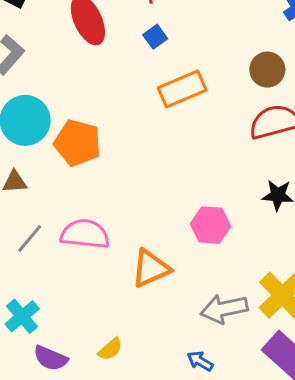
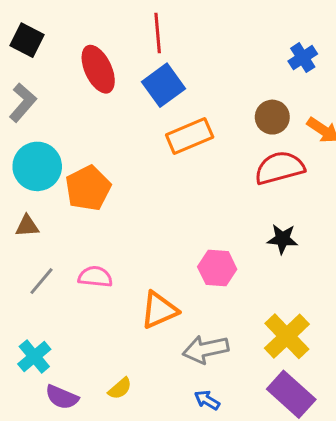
blue square: (155, 37) -> (163, 85), size x1.8
orange pentagon: (77, 143) -> (88, 188), turned 30
pink semicircle: (85, 234) -> (95, 277), size x0.7
gray arrow: (224, 309) -> (206, 349), moved

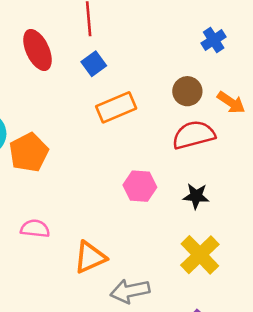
blue square: (163, 85) -> (94, 64), size x0.7
pink hexagon: (217, 268) -> (140, 186), moved
yellow cross: (287, 336) -> (200, 255), moved

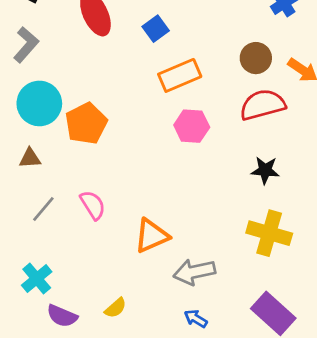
pink hexagon: (140, 186) -> (192, 126), moved
pink semicircle: (35, 229) -> (93, 205), turned 52
yellow cross: (200, 255) -> (269, 233), turned -30

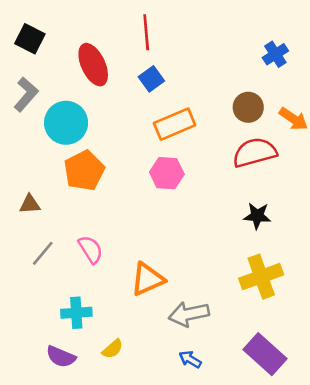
cyan circle: (39, 103) -> (66, 123), moved
pink hexagon: (192, 126) -> (167, 173), moved
yellow cross: (269, 233) -> (261, 277), turned -36
cyan cross: (37, 279) -> (76, 313), moved, turned 36

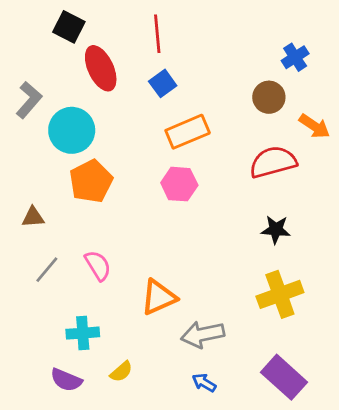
black square: (30, 39) -> (69, 27), moved
brown circle: (248, 107) -> (269, 97), moved

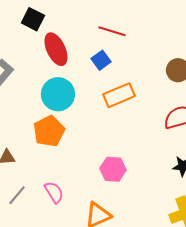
red line: (157, 34) -> (112, 31), moved, turned -68
cyan circle: (72, 130) -> (58, 94), moved
pink hexagon: (179, 184) -> (113, 169), moved

